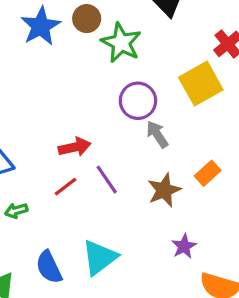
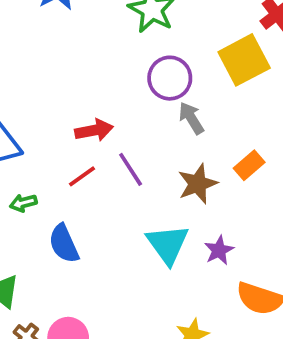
cyan triangle: (100, 258) -> (168, 244), moved, turned -30
blue semicircle: (49, 267) -> (64, 244), moved

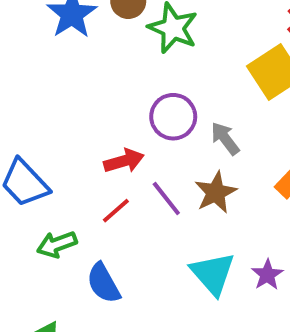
purple circle: (170, 78) -> (173, 117), moved
brown star: (198, 184) -> (216, 192), moved
green arrow: (23, 203) -> (57, 244), size x1.4

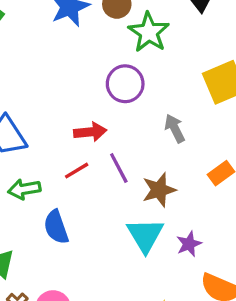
purple circle: (173, 117) -> (125, 84), moved
brown star: (216, 192) -> (159, 190), moved

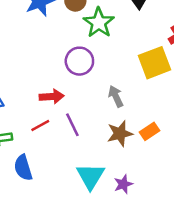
brown star: (159, 190) -> (120, 133), moved

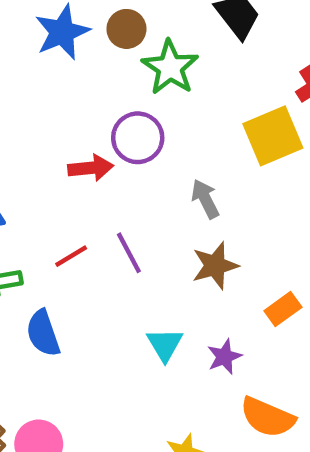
red arrow: (52, 97) -> (91, 168), moved
orange rectangle: (150, 131) -> (283, 309), moved
cyan triangle: (90, 176) -> (165, 344), size x0.7

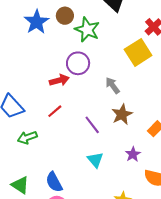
purple line: (129, 253) -> (92, 125), moved
red line: (71, 256) -> (55, 111), moved
blue semicircle: (43, 333) -> (54, 182), moved
cyan triangle: (165, 344) -> (95, 160), moved

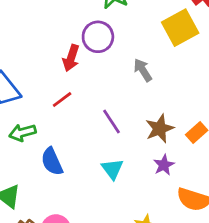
red arrow: (59, 80) -> (71, 58), turned 120
brown star: (122, 114) -> (160, 129), moved
blue semicircle: (54, 182) -> (52, 162), moved

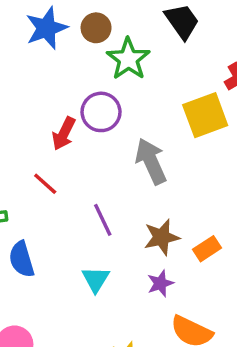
gray arrow: (143, 70) -> (151, 161), size x1.5
red line: (62, 100) -> (45, 184), turned 70

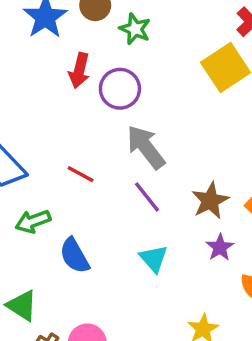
green star: (128, 59) -> (135, 29), size x0.7
red arrow: (64, 134) -> (79, 70), moved
gray arrow: (151, 161) -> (146, 147), moved

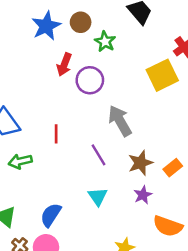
gray arrow: (146, 147) -> (120, 121), moved
red line: (81, 174) -> (56, 134), turned 54
blue semicircle: (74, 256) -> (51, 215), moved, turned 55

